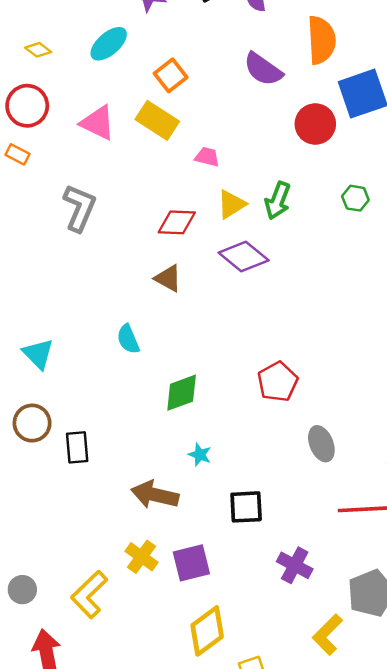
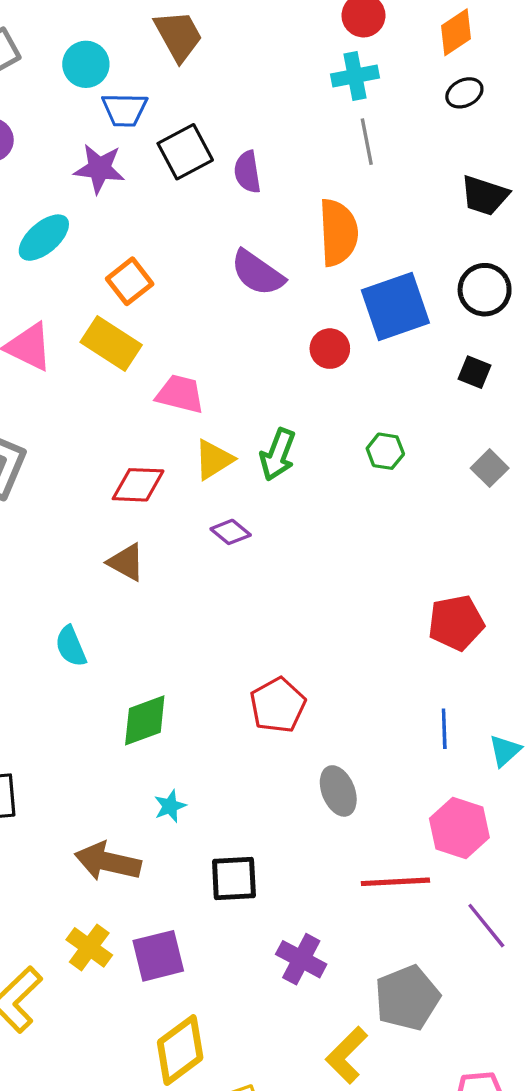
red circle: (315, 124) -> (330, 349), size x0.7
pink trapezoid: (207, 157) -> (180, 394), size x1.4
purple diamond: (244, 257) -> (231, 532), size x0.6
cyan star: (200, 455) -> (170, 806), turned 30

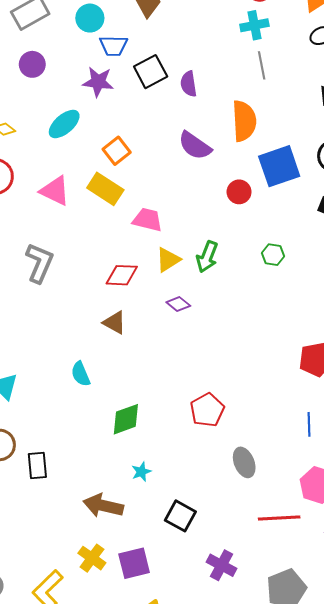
black square: (234, 878) -> (180, 516), turned 32

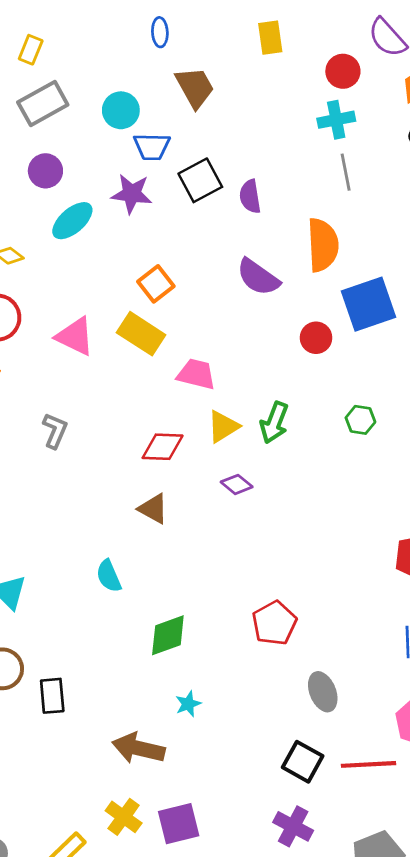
cyan ellipse: (64, 124) -> (72, 221), moved
gray L-shape: (39, 263) -> (55, 431), size x0.7
black square: (180, 516) -> (303, 762), moved

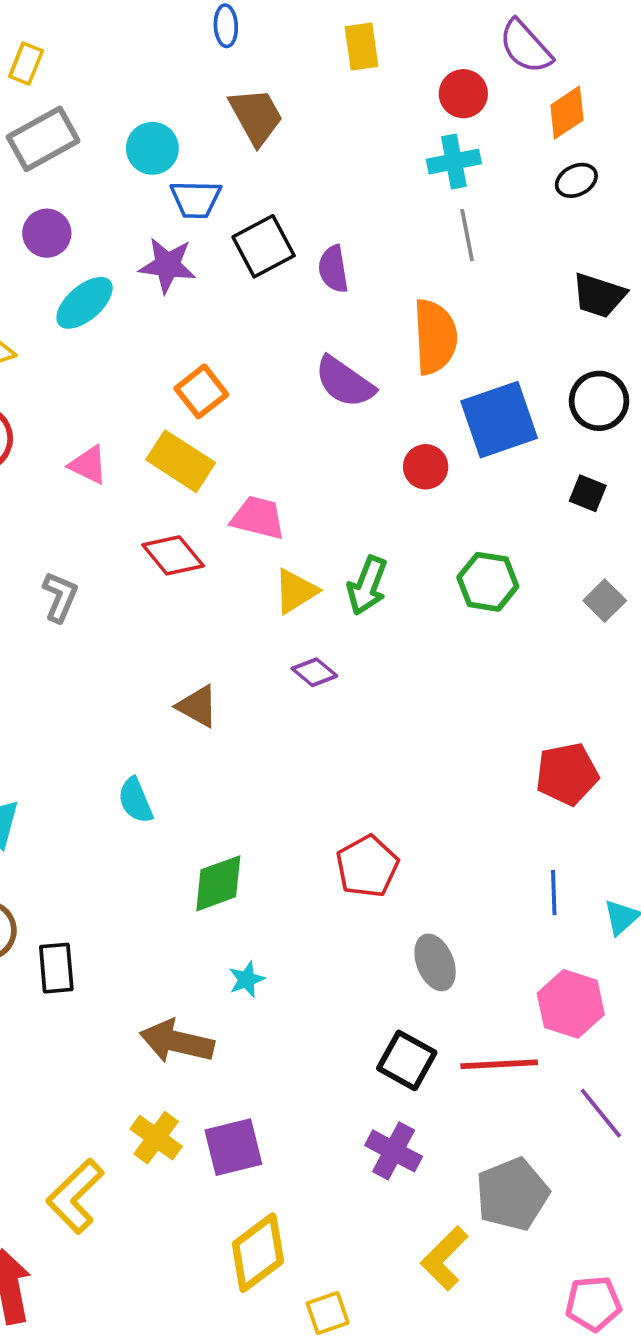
blue ellipse: (160, 32) -> (226, 26), moved
pink triangle: (75, 336) -> (88, 465), size x0.7
green hexagon: (360, 420) -> (488, 582), size x1.4
red diamond: (163, 447) -> (173, 555), moved, turned 48

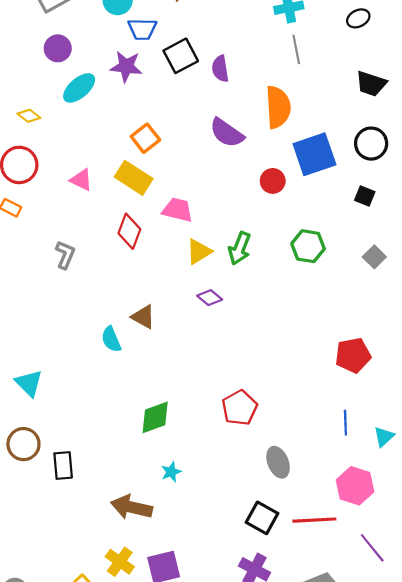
red diamond: (173, 555) -> (129, 231), turned 60
cyan semicircle: (135, 800) -> (111, 339), moved

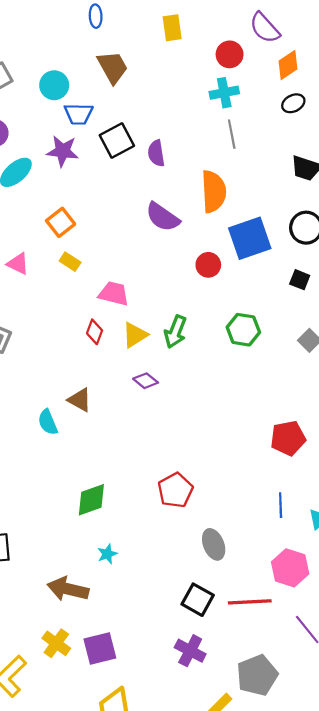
orange square: (145, 138) -> (61, 222), moved
yellow rectangle: (134, 178) -> (70, 262), size x0.6
red diamond: (129, 231) -> (95, 332), moved, size x0.7

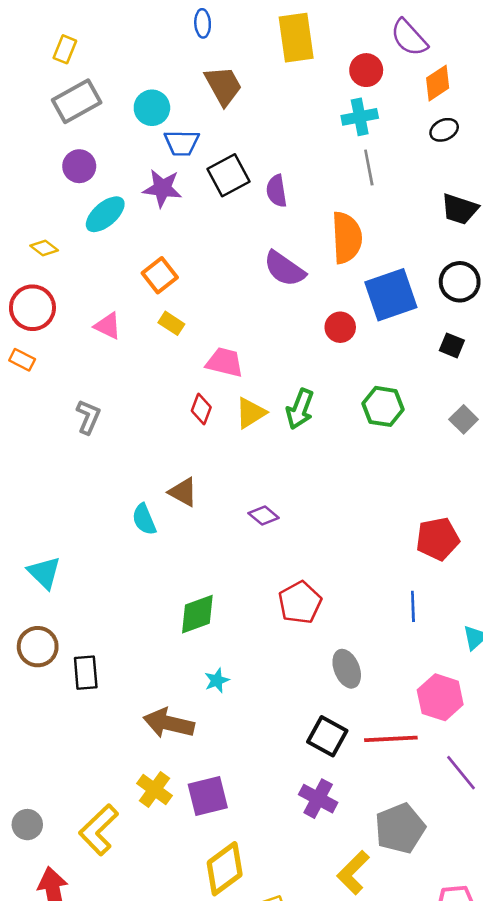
yellow rectangle: (172, 28) -> (296, 38), size x1.5
purple diamond: (146, 381) -> (264, 516), moved
blue line: (281, 505) -> (413, 606), moved

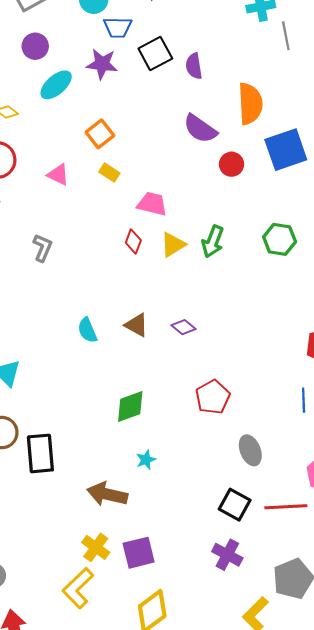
gray line: (369, 168) -> (286, 36), moved
red circle: (340, 327) -> (232, 164), moved
brown triangle: (183, 492) -> (136, 325), moved
black rectangle: (86, 673) -> (40, 453), size x1.4
yellow L-shape: (99, 830) -> (78, 588), moved

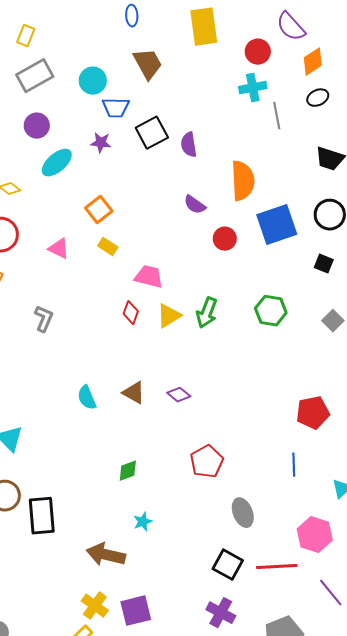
purple star: (102, 64) -> (101, 143), size x0.7
purple semicircle: (200, 129) -> (195, 205), size x0.7
green diamond: (130, 406) -> (128, 471), size x0.7

